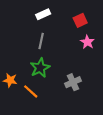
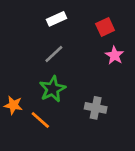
gray line: (41, 41) -> (54, 54), turned 35
gray cross: (73, 82) -> (96, 108), turned 35

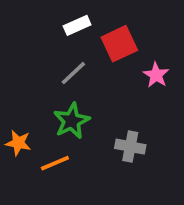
red square: (105, 27) -> (119, 44), moved, size x1.4
orange line: (40, 120) -> (55, 163), turned -65

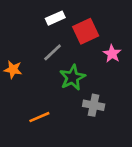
green star: (72, 121) -> (72, 77), moved
orange star: (18, 143) -> (13, 70), moved

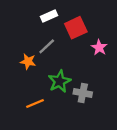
orange star: (13, 70) -> (28, 61), moved
green star: (72, 77) -> (60, 81), moved

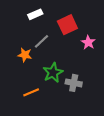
white rectangle: (49, 16) -> (35, 14), moved

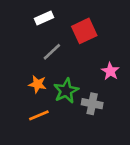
pink star: (88, 42) -> (110, 71), moved
orange star: (25, 55) -> (38, 84), moved

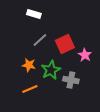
white rectangle: (44, 18) -> (34, 14), turned 40
red square: (84, 31) -> (65, 44), moved

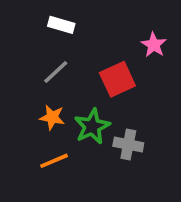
gray line: (40, 40) -> (56, 72), moved
pink star: (85, 55) -> (154, 45), moved

